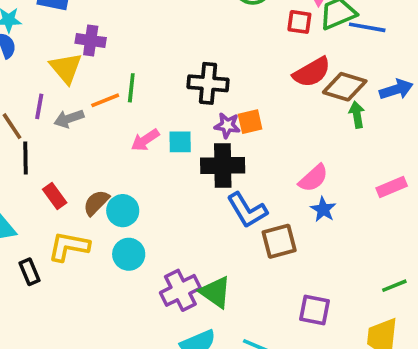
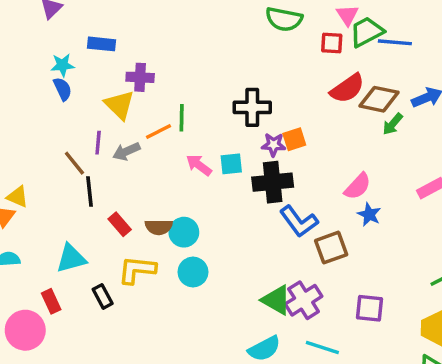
green arrow: (357, 115) -> (393, 124), turned -125
pink arrow: (145, 140) -> (199, 165), turned 76
brown semicircle: (96, 203) -> (159, 227), turned -128
purple cross: (180, 290) -> (304, 300), moved

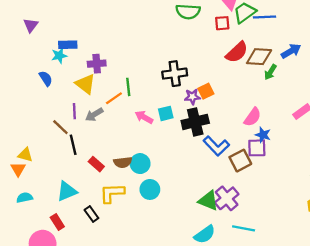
cyan star: (63, 65) -> (59, 56), moved
purple square: (369, 308) -> (257, 148), moved

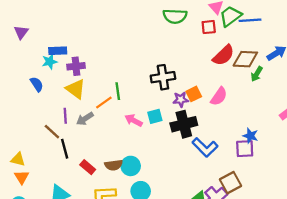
purple cross: (97, 64) -> (76, 66), moved
pink semicircle: (253, 117) -> (219, 96), moved
brown square: (240, 161) -> (231, 183), moved
orange triangle: (18, 169) -> (22, 177), moved

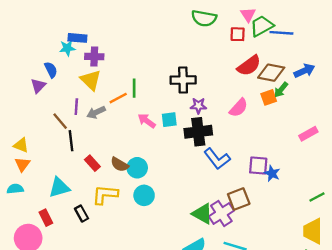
purple triangle: (21, 32) -> (38, 86), moved
orange square: (194, 94) -> (269, 97), moved
blue star: (250, 136) -> (272, 173), moved
brown semicircle: (114, 165) -> (120, 164), turned 30

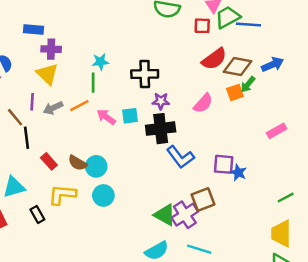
cyan star: (67, 48) -> (100, 62), moved
orange line: (118, 98) -> (79, 106), moved

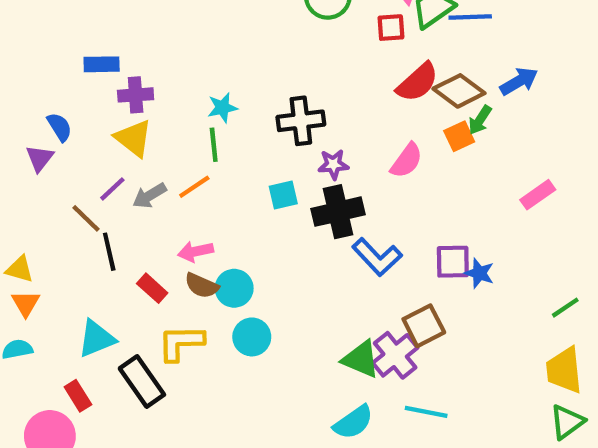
brown diamond: (237, 66) -> (459, 91), turned 32
purple line: (32, 102) -> (112, 189), turned 49
pink arrow: (106, 117) -> (196, 251), moved, turned -42
black rectangle: (37, 214) -> (142, 382), size x1.6

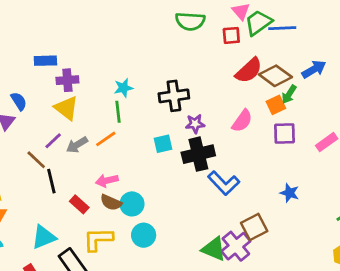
purple square: (453, 262) -> (285, 134), moved

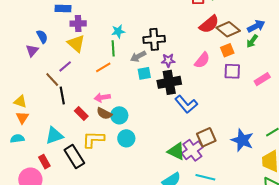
green arrow: (289, 94) -> (252, 41), moved
gray arrow: (77, 145) -> (138, 56), moved
blue star: (290, 193) -> (242, 140), moved, size x1.6

